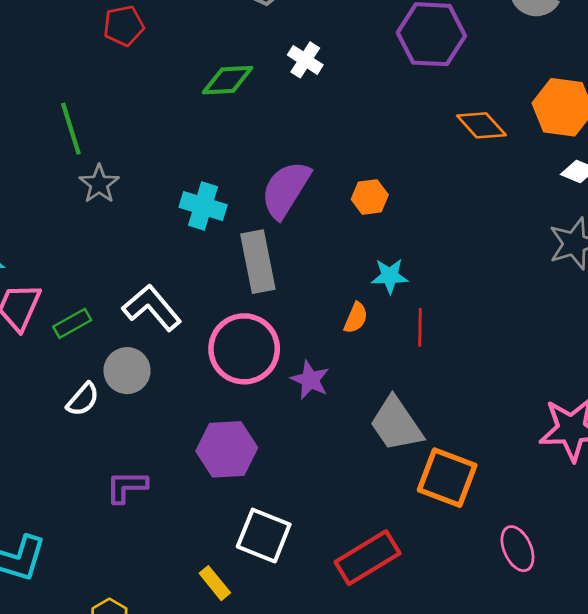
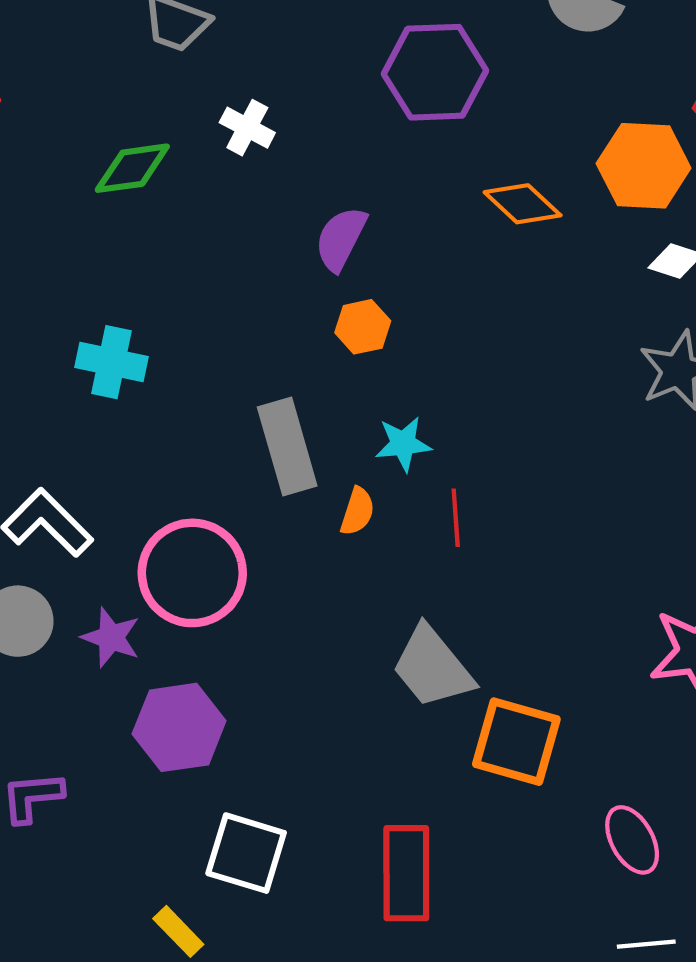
purple semicircle: (286, 189) -> (341, 239), moved, size x0.7
gray rectangle: (258, 262) -> (287, 446), moved
purple star: (310, 380) -> (111, 637), moved
red rectangle: (368, 558) -> (406, 873), turned -54

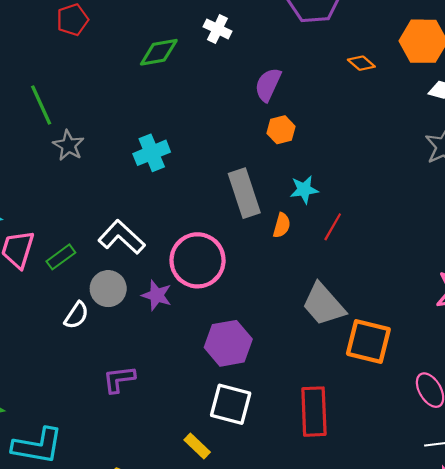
orange diamond: (523, 204) -> (361, 63), size x0.7
cyan cross: (111, 362) -> (152, 153), turned -32
red line: (456, 518) -> (333, 227), turned 36
purple hexagon: (179, 727) -> (228, 343), moved

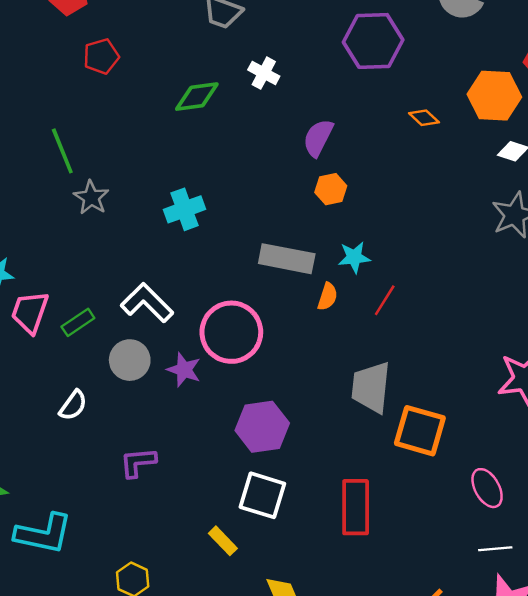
gray rectangle: (244, 193) -> (287, 259), turned -63
gray trapezoid: (323, 305) -> (371, 387), turned 45
white semicircle: (76, 315) -> (73, 405), moved

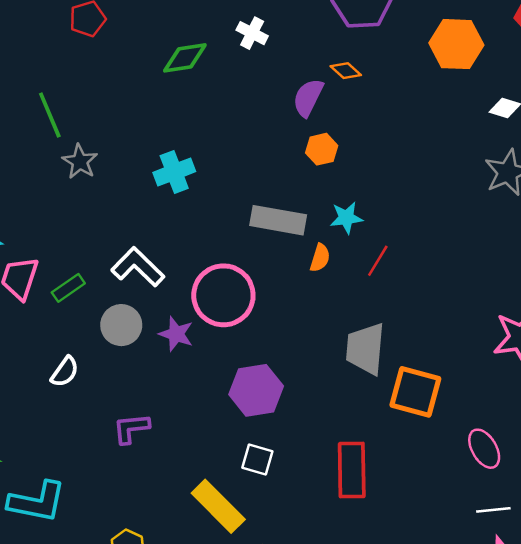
orange hexagon: (494, 96) -> (456, 44), moved
orange diamond: (424, 118) -> (346, 71), moved
white square: (262, 495) -> (257, 460), size x0.7
yellow rectangle: (223, 541) -> (218, 506), size x1.8

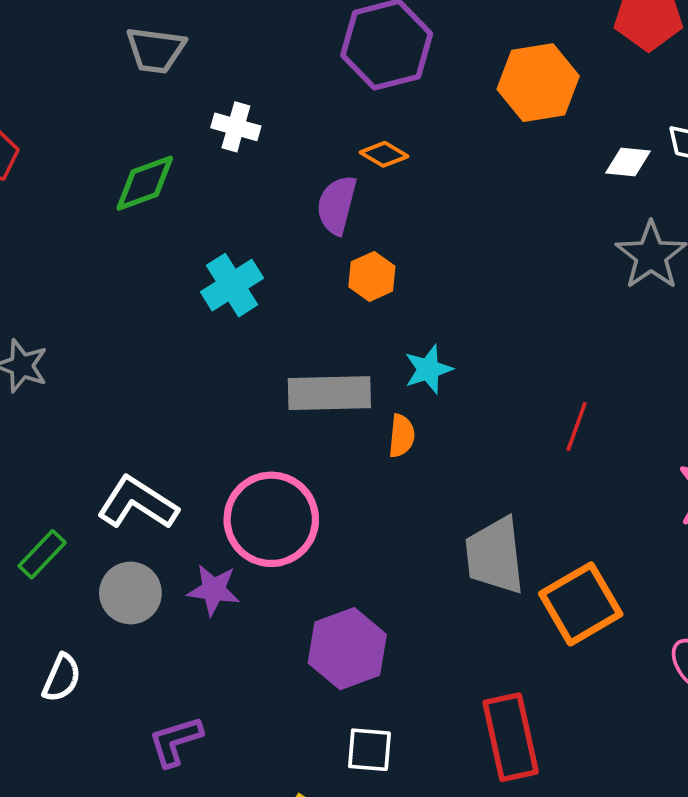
cyan cross: (174, 172) -> (232, 285), moved
red line: (378, 261) -> (577, 426), moved
orange square: (415, 392) -> (581, 604), turned -34

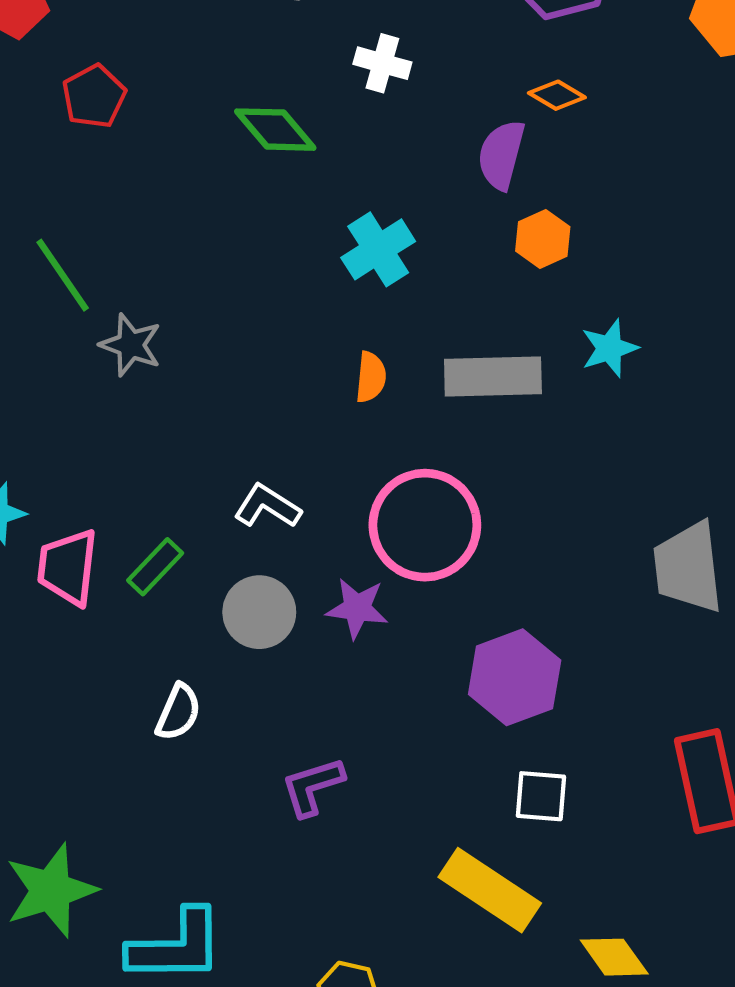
green diamond: (145, 183) -> (275, 130), turned 70
orange semicircle: (402, 436) -> (371, 377), moved
white L-shape: (138, 503) -> (267, 506), size x0.7

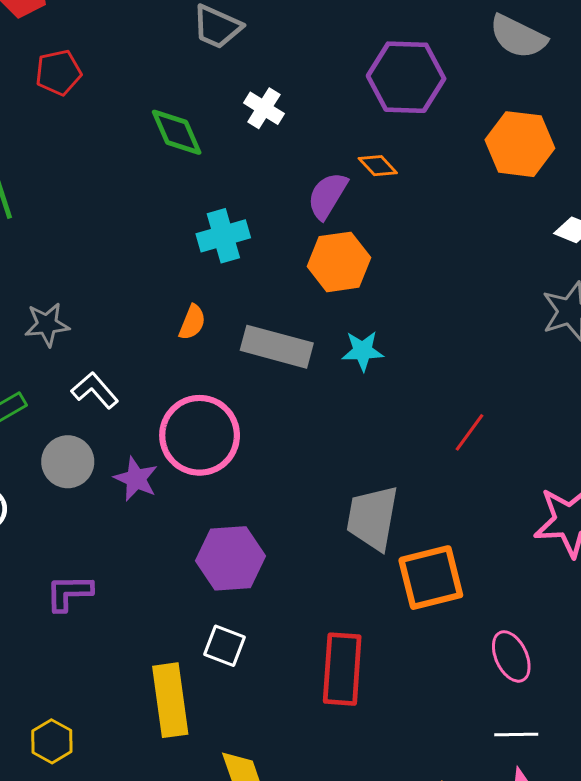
orange hexagon: (543, 239) -> (339, 262), size x1.5
gray star: (131, 345) -> (47, 324), moved, turned 30
yellow rectangle: (490, 890) -> (170, 700), turned 32

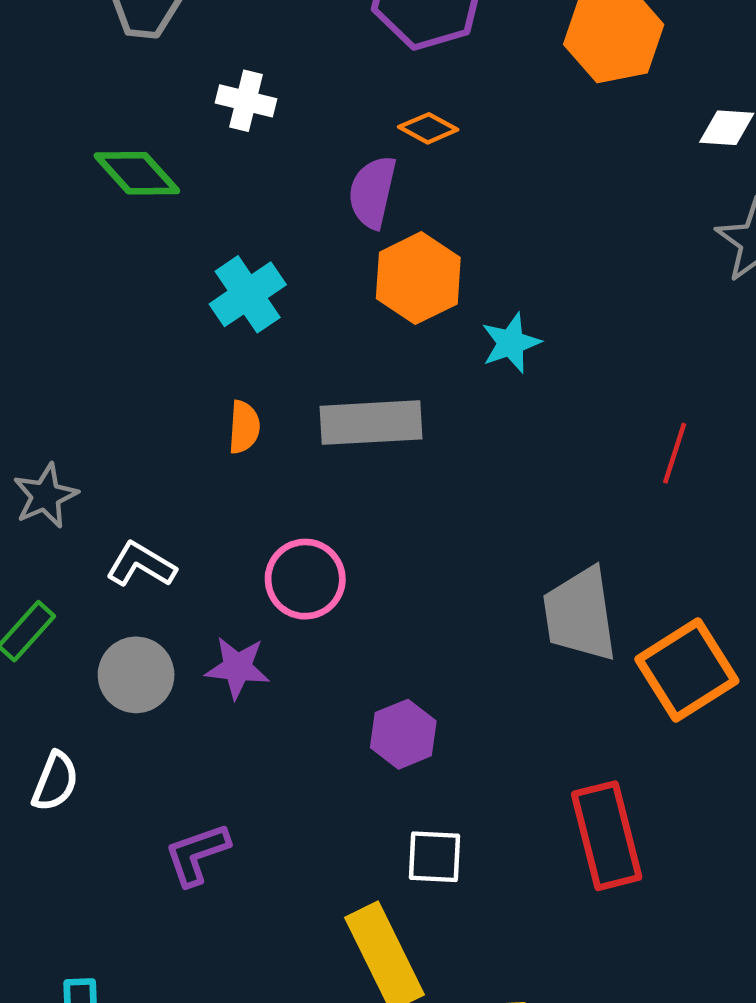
cyan star: (363, 351) -> (511, 343), moved
pink circle: (200, 435) -> (305, 579), size x0.7
purple hexagon: (231, 558) -> (403, 734), size x0.7

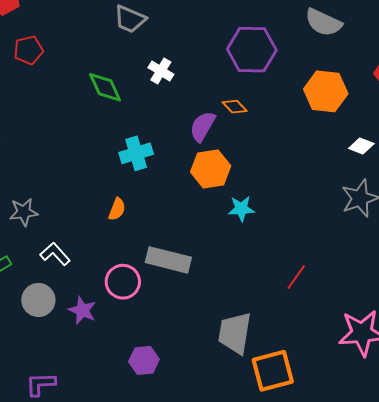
gray rectangle: (371, 423) -> (168, 260), moved

